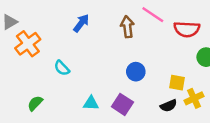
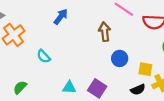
brown arrow: (127, 27) -> (105, 32), moved
blue circle: (136, 72) -> (120, 58), moved

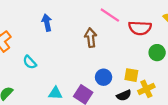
blue arrow: (61, 17) -> (47, 23), turned -49
blue circle: (120, 58) -> (104, 77), moved

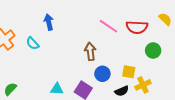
pink line: (110, 15) -> (109, 26), moved
brown arrow: (91, 38) -> (90, 52), moved
cyan semicircle: (30, 62) -> (33, 43), moved

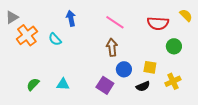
pink line: (109, 26) -> (115, 22), moved
yellow cross: (143, 85) -> (173, 81), moved
cyan triangle: (57, 89) -> (63, 84), moved

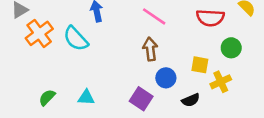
cyan semicircle: (55, 39) -> (76, 39), size x1.5
yellow square: (150, 67) -> (200, 65), moved
yellow cross: (173, 81) -> (221, 82), moved

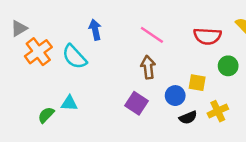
blue circle: (166, 78) -> (175, 96), moved
yellow cross: (221, 82) -> (218, 111), moved
cyan triangle: (86, 97) -> (69, 103), moved
purple square: (141, 99) -> (136, 103), moved

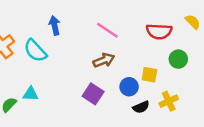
brown arrow: (148, 67) -> (104, 60), turned 75

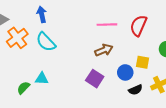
blue arrow: (55, 25) -> (42, 14), moved
pink line: (107, 30) -> (107, 25), turned -36
red semicircle: (159, 31) -> (138, 26), moved, turned 110

